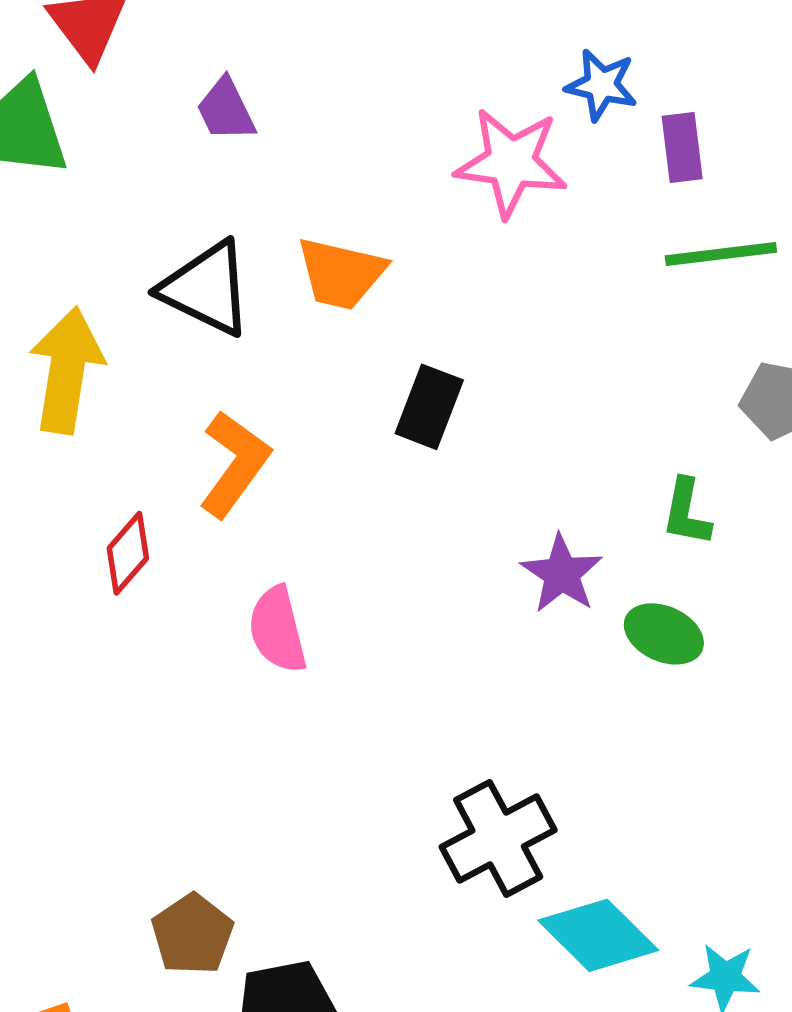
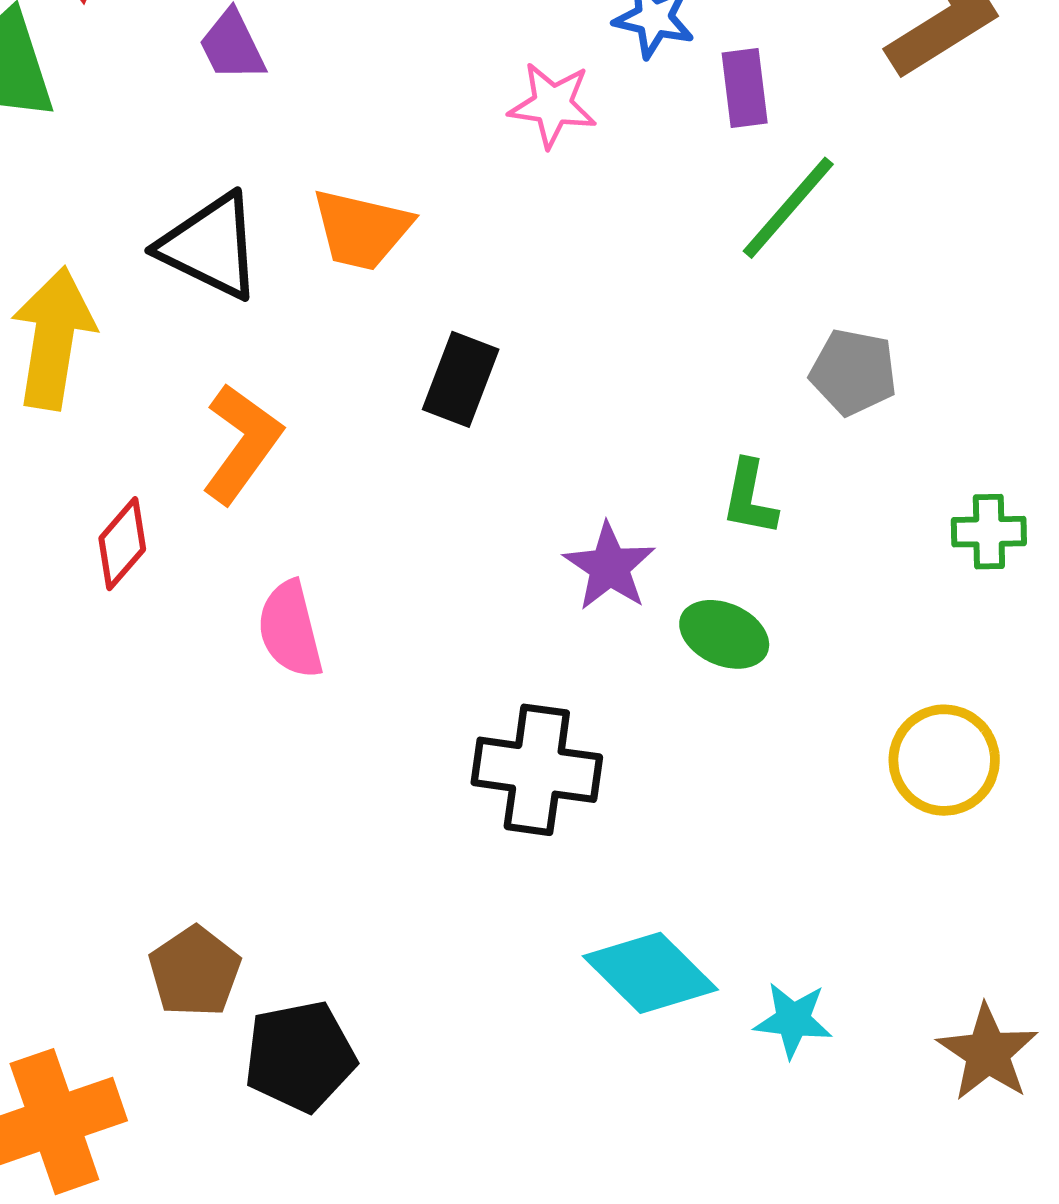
pink star: (511, 163) -> (553, 105), size x0.7
green line: (721, 254) -> (788, 208), turned -42
black cross: (498, 838) -> (537, 770), moved, turned 36

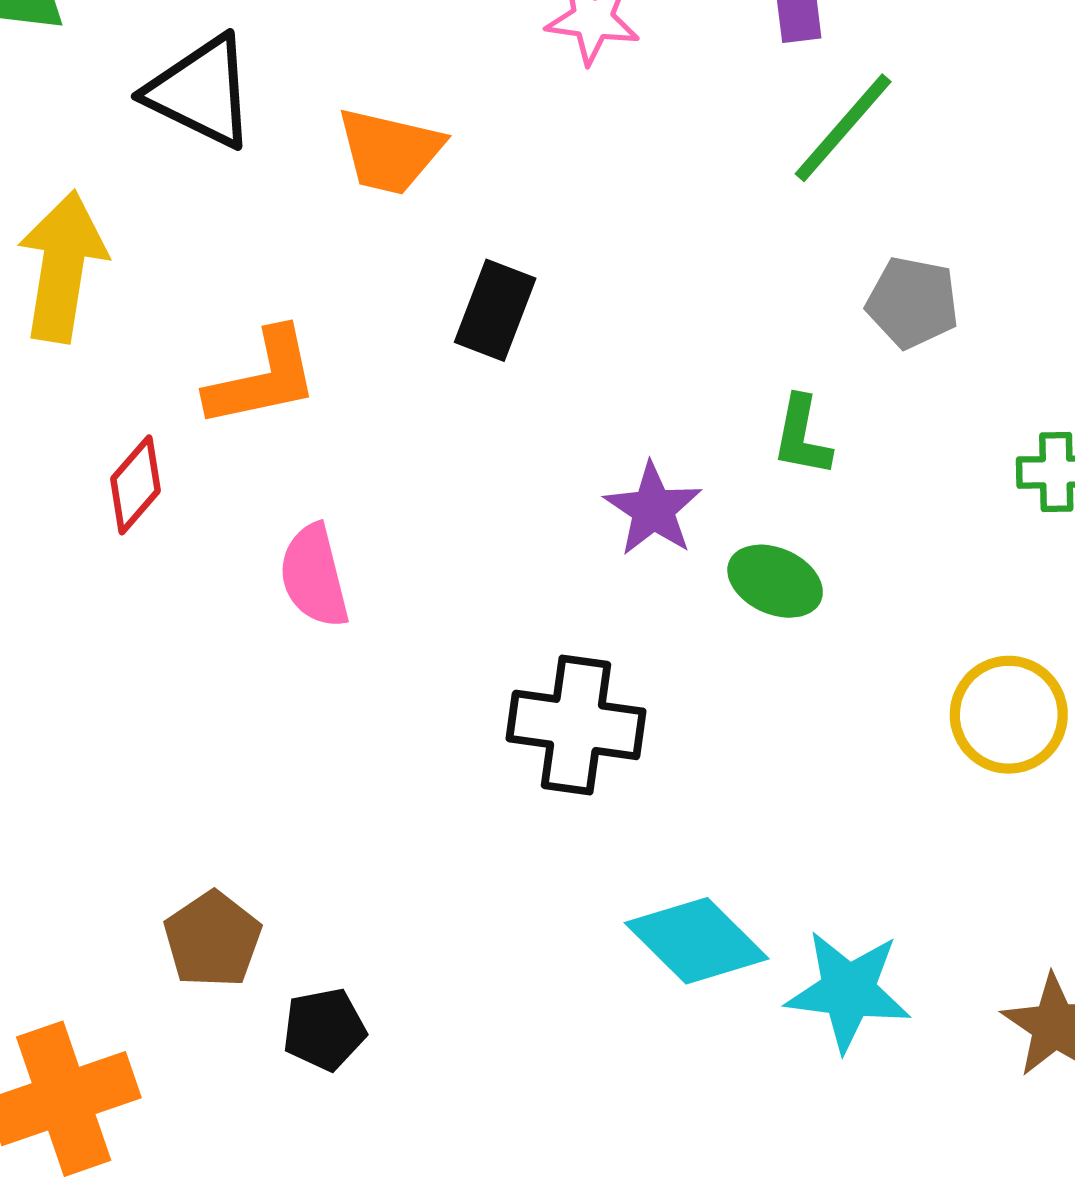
black triangle: (210, 246) -> (201, 92), moved
orange L-shape: (242, 443) -> (263, 378), turned 42
cyan star: (793, 1020) -> (848, 991), size x1.5
black pentagon: (300, 1056) -> (324, 1029), size x0.7

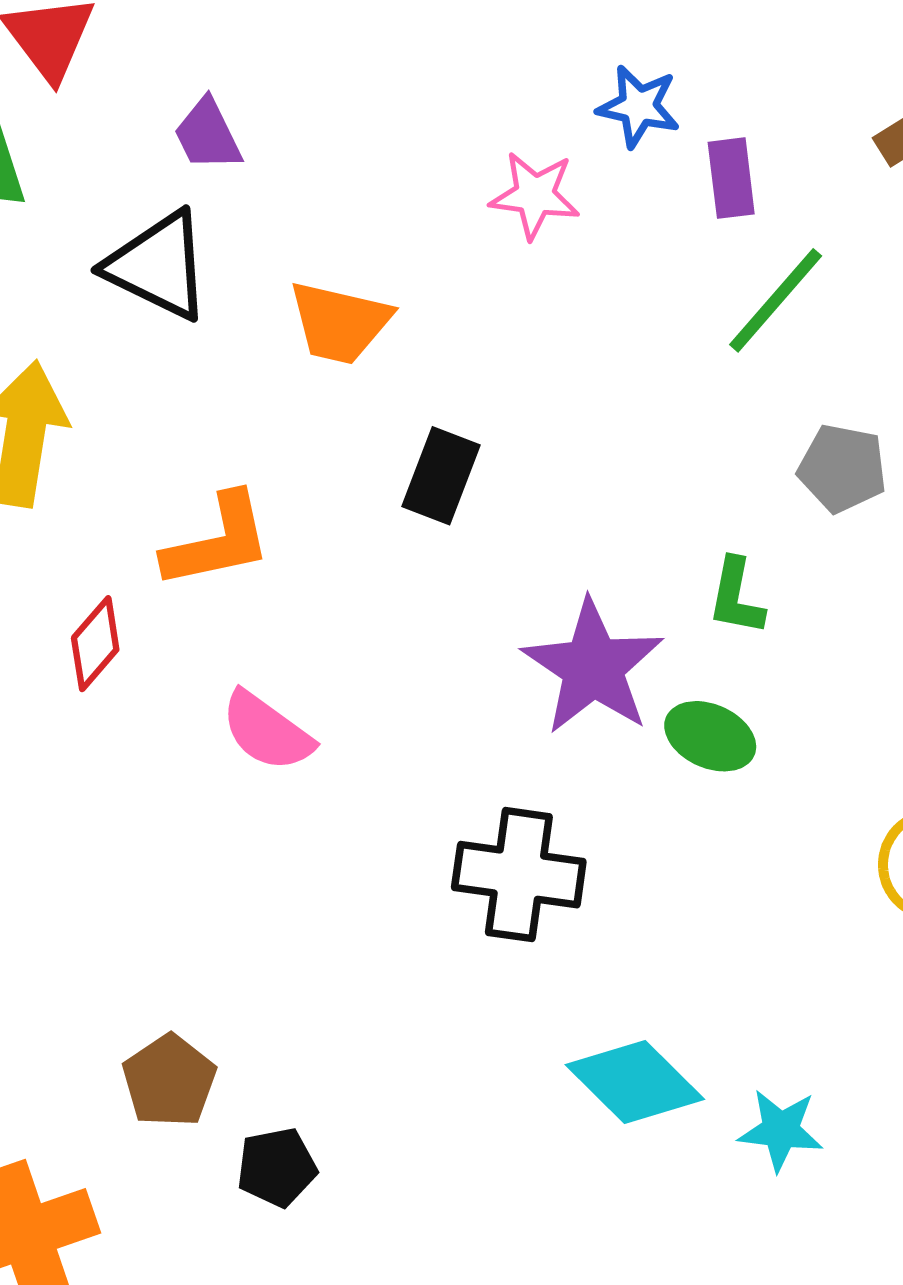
purple star: (653, 509) -> (593, 667), size x1.5
pink semicircle: (314, 576) -> (267, 731), turned -40
cyan star: (848, 991) -> (781, 1130), size x0.7

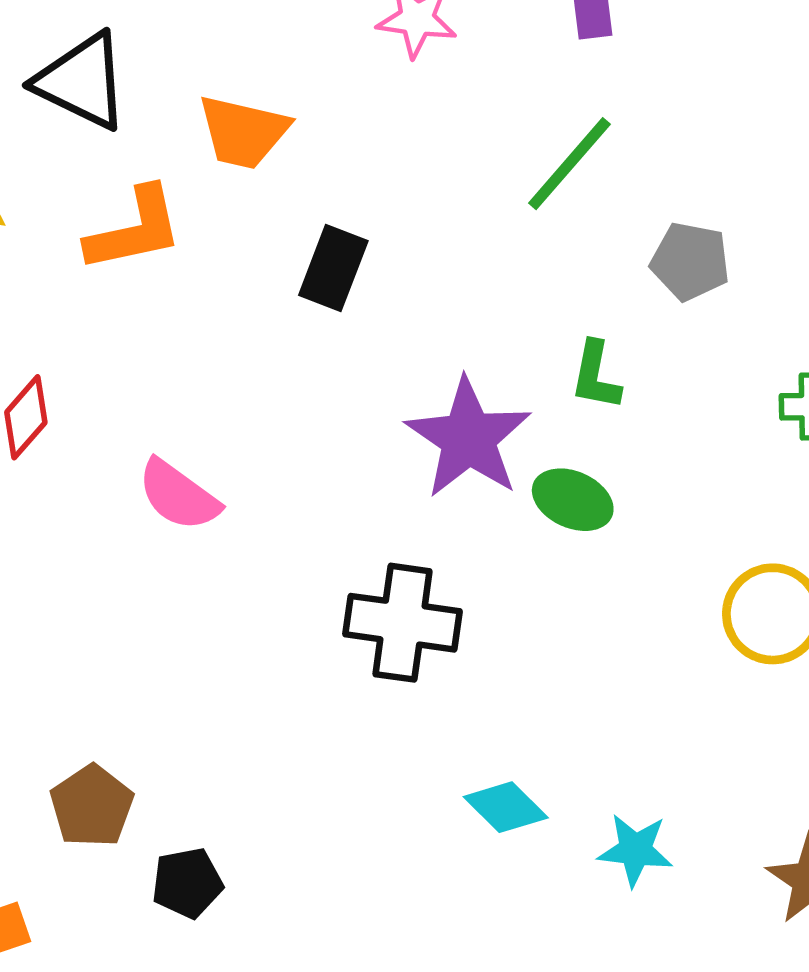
green line: (776, 300) -> (569, 164), moved
orange L-shape: (217, 541) -> (135, 230), moved
cyan diamond: (635, 1082) -> (506, 807), size x0.7

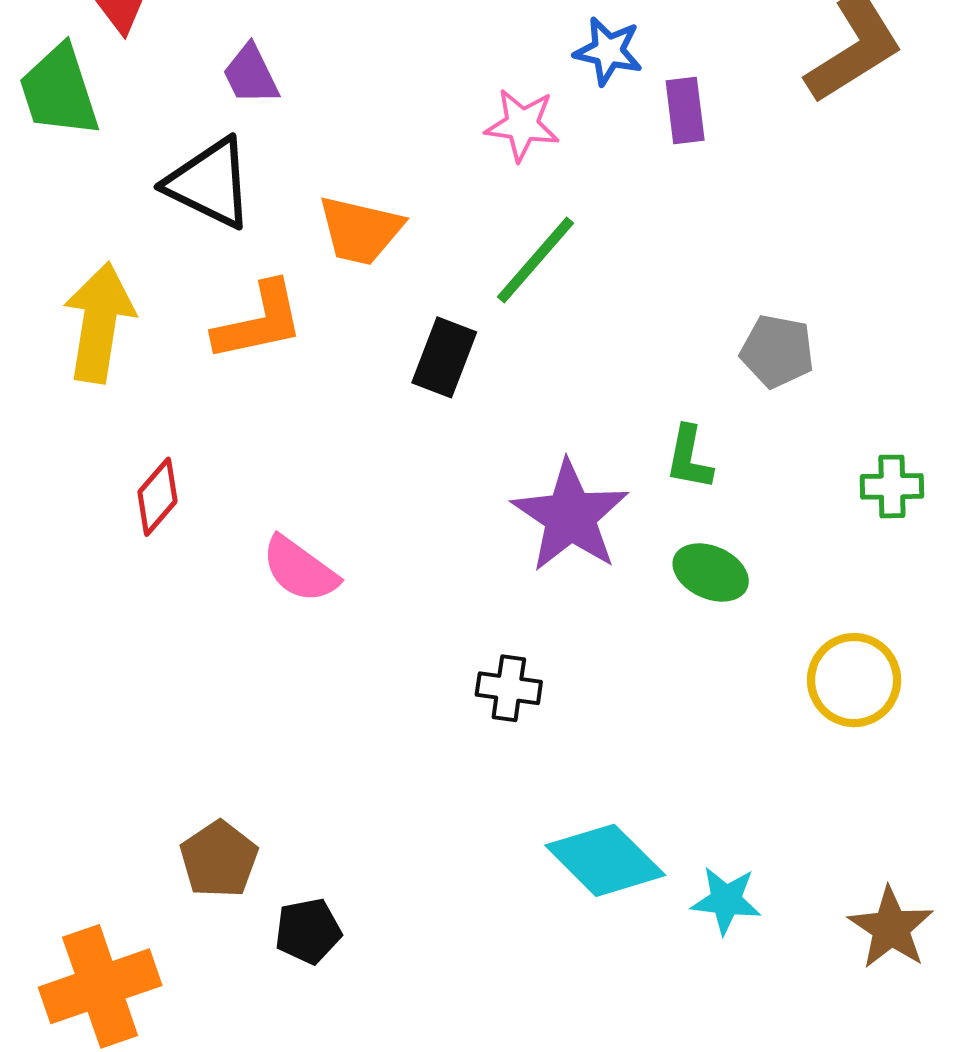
green line: (569, 164) -> (535, 260), moved
green ellipse: (573, 500) -> (711, 572), moved
black cross: (403, 623) -> (509, 688), size x0.6
cyan diamond: (506, 807) -> (605, 860), size x1.5

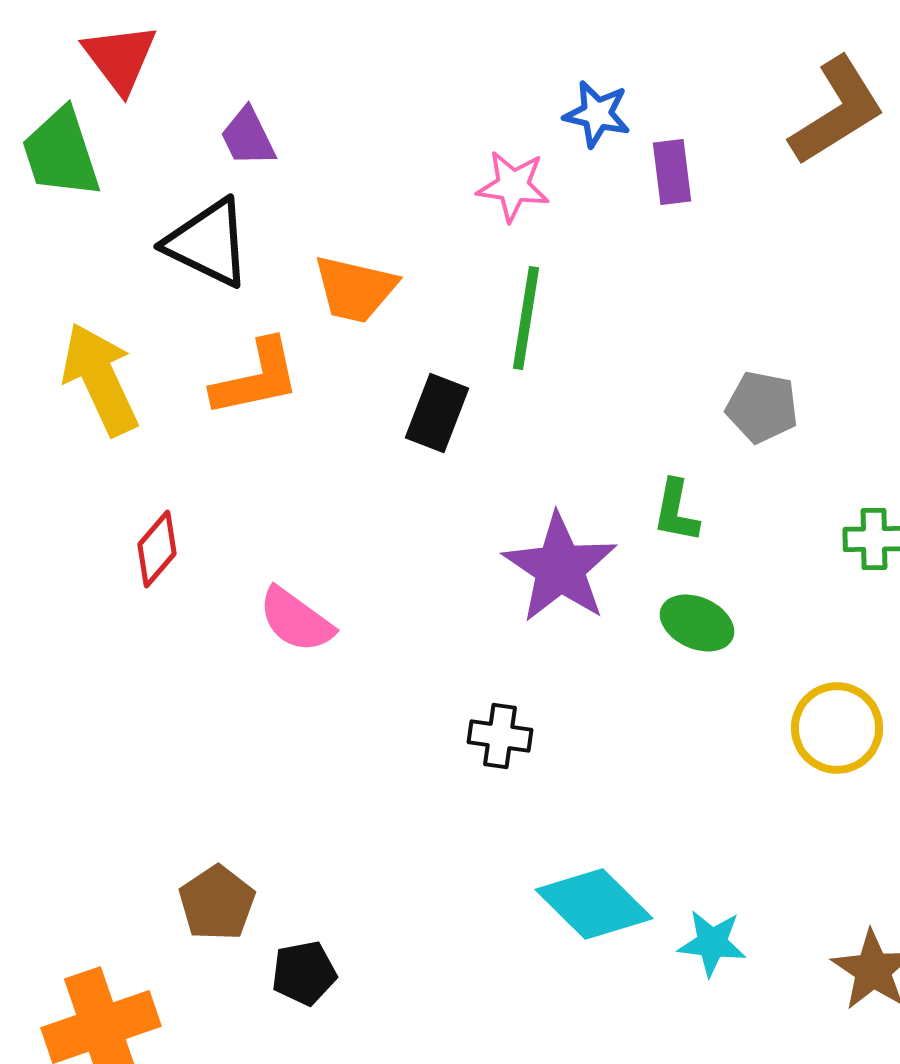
green line: (535, 260) -> (526, 318), turned -32
yellow arrow: (99, 323) -> (100, 379), turned -34

